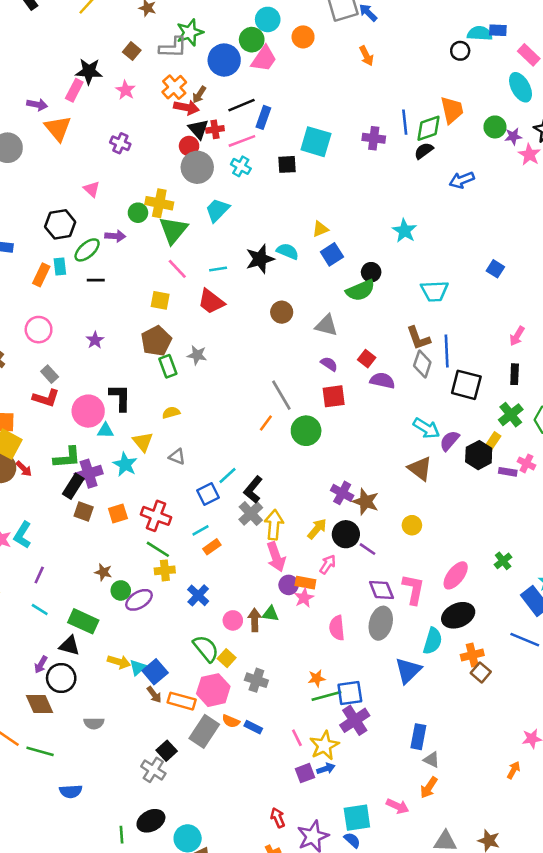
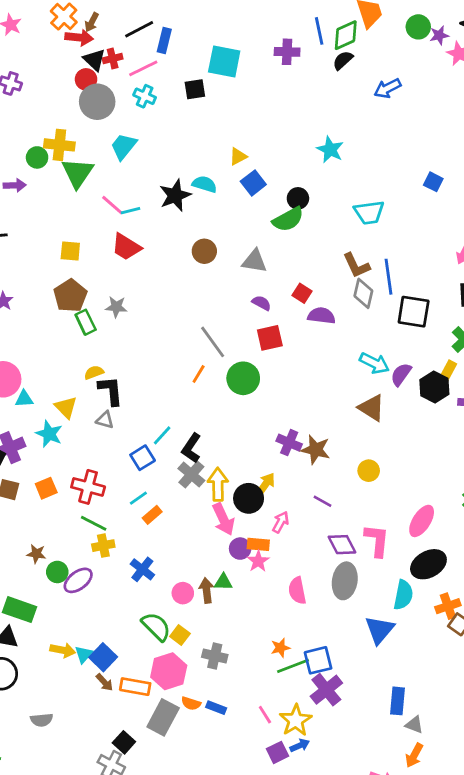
pink line: (177, 269) -> (112, 205), moved
black L-shape: (120, 397) -> (111, 391), moved
black circle: (346, 534) -> (249, 498), moved

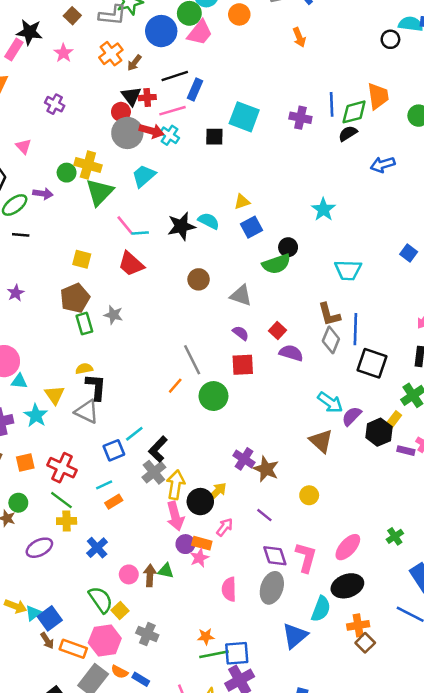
red arrow: (79, 37) -> (151, 131), moved
gray triangle: (105, 420) -> (87, 412), size x1.5
green circle: (57, 572) -> (18, 503), moved

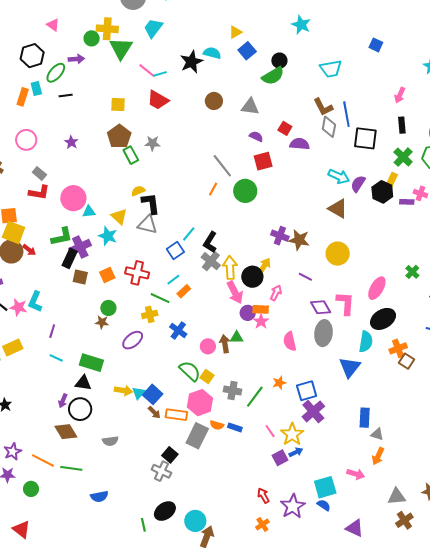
yellow circle: (309, 495) -> (338, 254), size x1.5
green line: (61, 500) -> (160, 298), moved
green line: (214, 654) -> (255, 397), moved, turned -30

